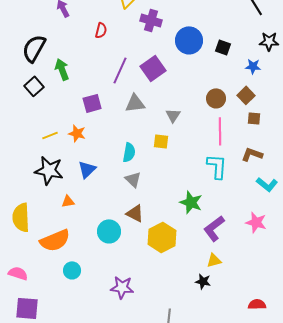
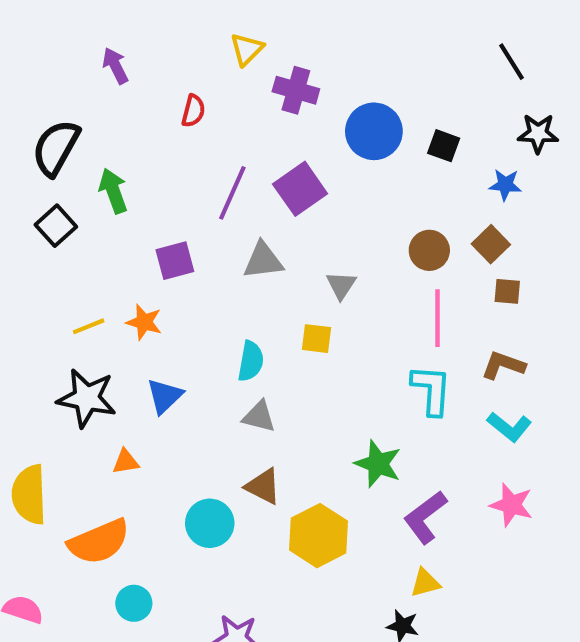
gray triangle: (133, 179) -> (259, 417), turned -30
cyan L-shape: (267, 184) -> (509, 427), moved

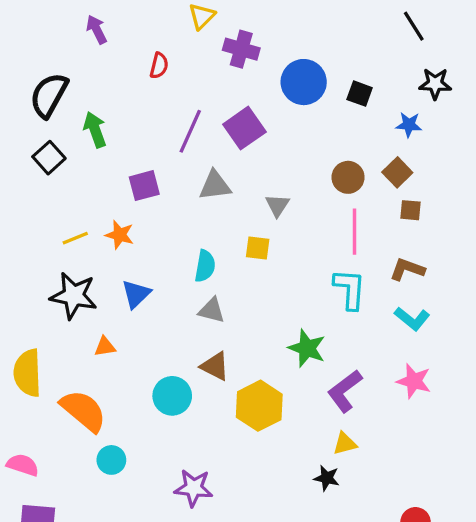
orange semicircle: (99, 542) -> (83, 411), turned -117

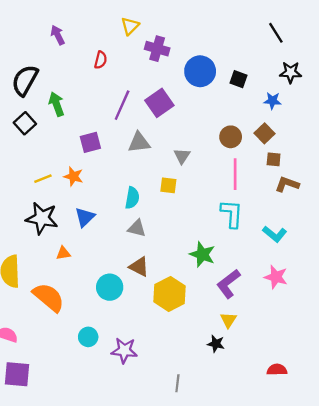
brown L-shape: (407, 269) -> (287, 184), moved
yellow triangle: (345, 444) -> (228, 320), turned -42
cyan circle: (111, 460) -> (88, 337), moved

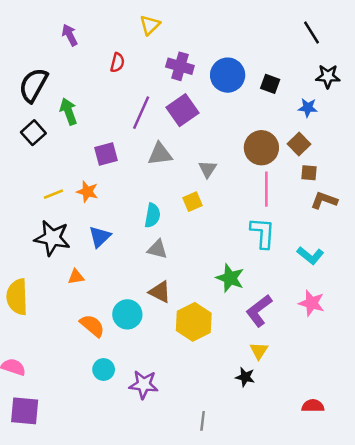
purple cross: (157, 49) -> (180, 66), moved
brown circle: (231, 137) -> (261, 148), size x1.4
yellow square: (168, 185) -> (193, 202), turned -30
orange semicircle: (49, 297) -> (92, 326), moved, size x0.7

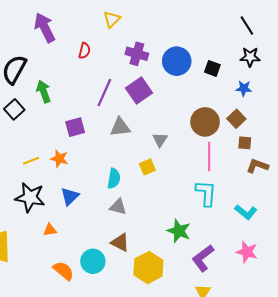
purple arrow: (70, 35) -> (45, 28), size x1.6
black star: (328, 76) -> (250, 57), moved

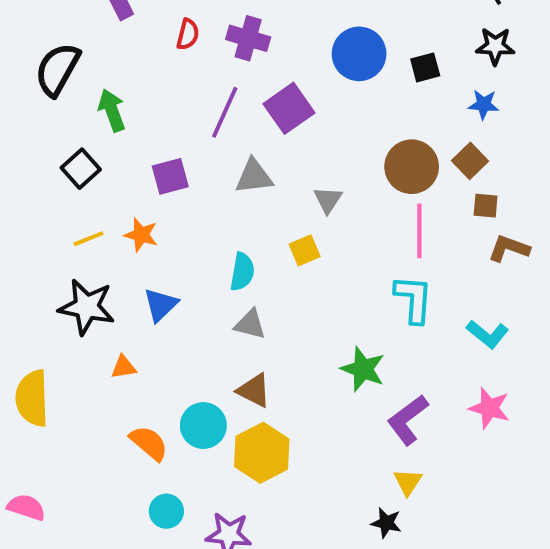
purple cross: (137, 54) -> (248, 38), moved
black square: (212, 68) -> (425, 67), turned -35
black square: (14, 109) -> (81, 169), moved
yellow hexagon: (148, 268) -> (262, 453), moved

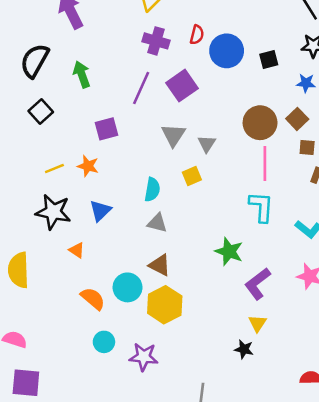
red semicircle: (188, 34) -> (197, 35), moved
green arrow: (112, 110) -> (82, 74), moved
black square: (81, 169) -> (41, 112), moved
gray triangle: (254, 176) -> (173, 135), moved, turned -50
orange triangle: (124, 367) -> (77, 250), turned 42

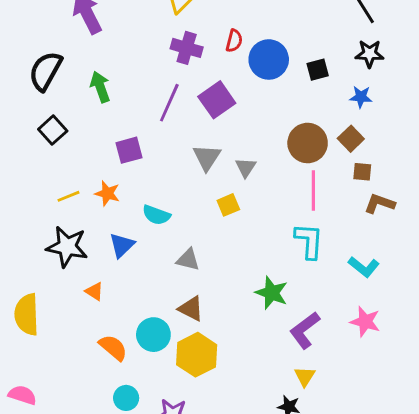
cyan semicircle: (152, 190) -> (156, 215), moved, turned 100

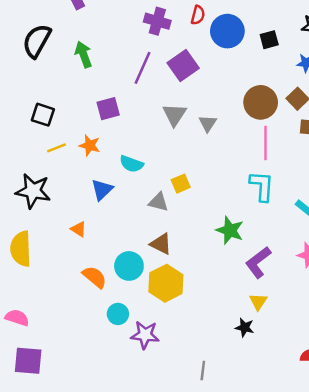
black square: (53, 130) -> (43, 115), moved, turned -30
yellow square: (228, 205) -> (181, 184), moved
black star: (67, 247) -> (33, 191), moved
cyan circle: (126, 398) -> (118, 314), moved

